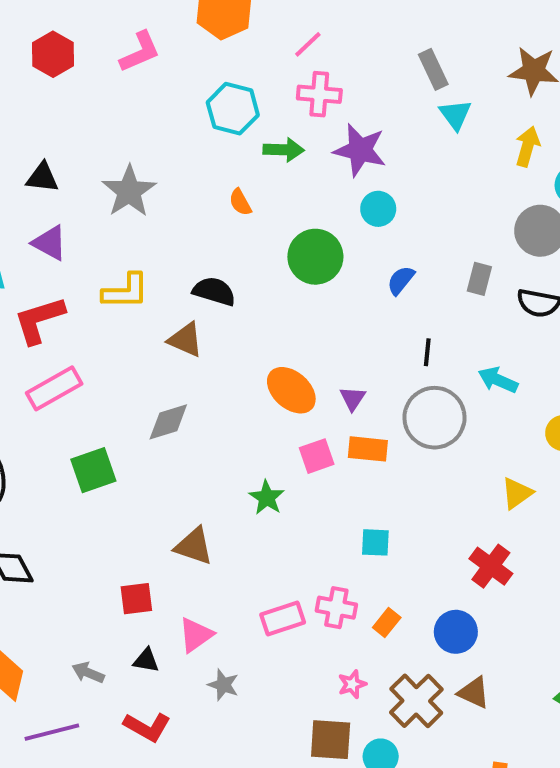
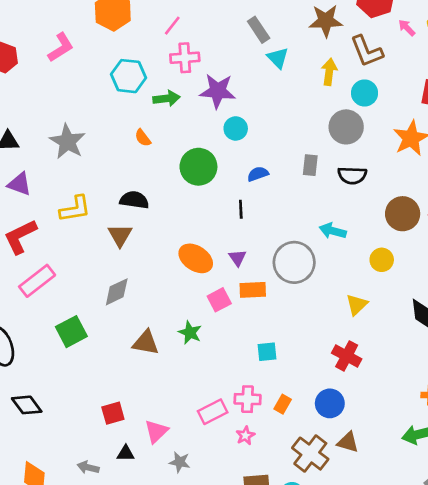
blue semicircle: (401, 280) -> (258, 174), turned 40
brown triangle: (185, 340) -> (120, 235), turned 45
black line: (427, 352) -> (241, 209), moved
brown triangle: (194, 546) -> (146, 343), moved
pink star: (352, 684) -> (245, 436), moved

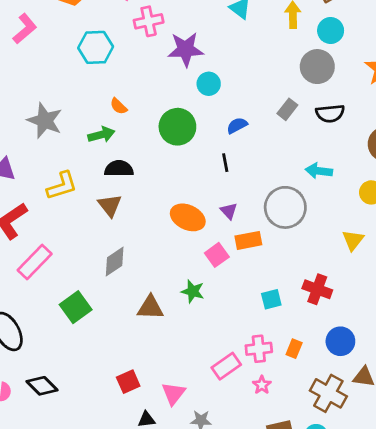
green arrow: (167, 98) -> (101, 135), moved
gray rectangle: (310, 165) -> (287, 109), turned 40
red cross: (347, 356) -> (317, 289), moved

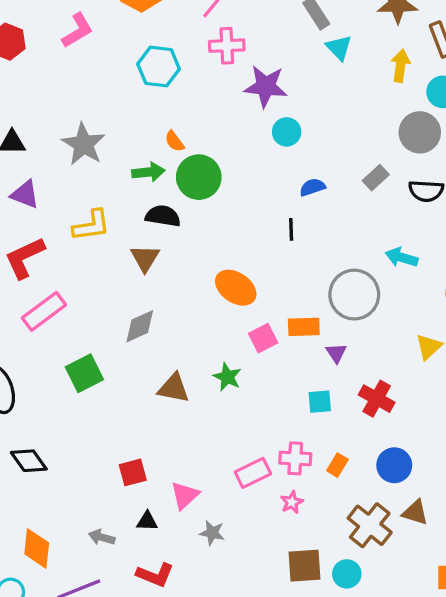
green circle: (177, 127) -> (199, 177), moved
purple triangle: (229, 211) -> (336, 353), moved

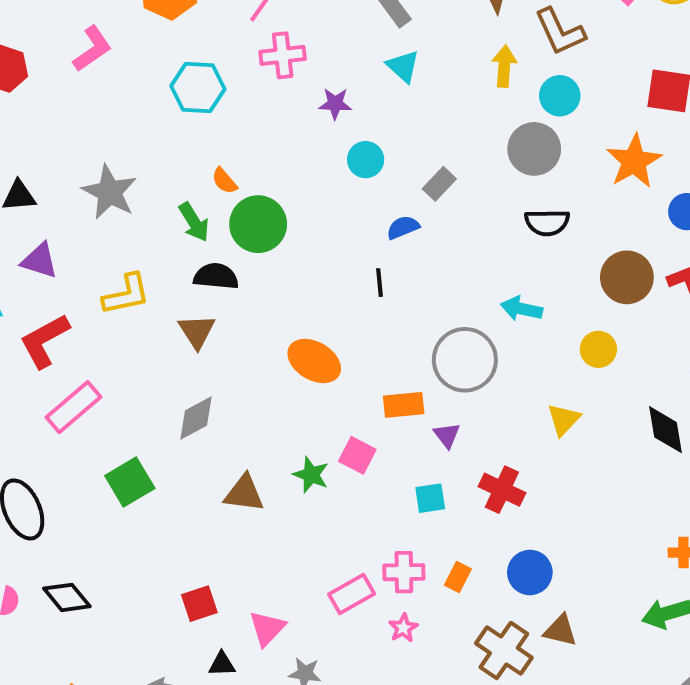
cyan triangle: (339, 48) -> (403, 66), moved
purple star: (266, 86) -> (335, 104), size x0.6
green arrow: (148, 172) -> (194, 222), turned 68
gray rectangle: (376, 178) -> (439, 184), moved
pink square: (263, 338) -> (357, 455), moved, turned -32

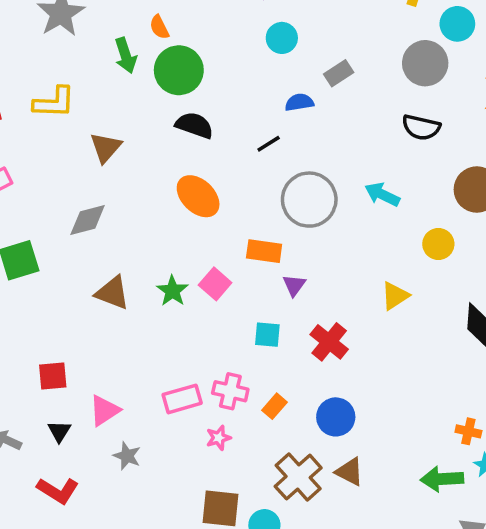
black semicircle: (216, 276) -> (194, 125), moved
black line: (379, 283) -> (269, 144), turned 50
gray circle: (465, 360) -> (309, 200), moved
black triangle: (222, 664) -> (59, 431), turned 50

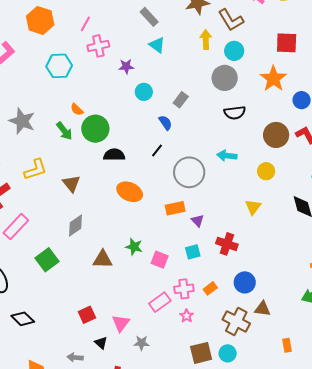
blue semicircle: (299, 102) -> (165, 123), turned 84
pink square: (215, 284) -> (160, 260), moved
orange rectangle: (275, 406) -> (210, 288), turned 32

